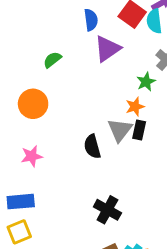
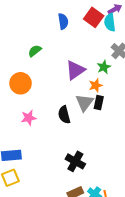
purple triangle: (107, 49) -> (75, 70), moved
pink star: (32, 156) -> (29, 118), moved

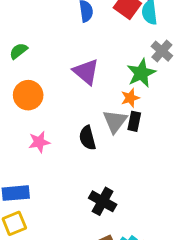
green semicircle: (35, 51) -> (18, 51), moved
green star: (104, 67) -> (141, 73), size x1.5
purple triangle: (75, 70) -> (86, 72), moved, turned -45

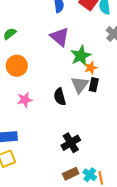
purple triangle: (86, 72) -> (60, 37), moved
green star: (141, 73) -> (81, 56), moved
black cross: (103, 201) -> (71, 143), turned 30

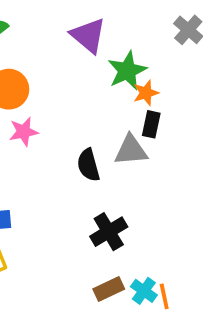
gray triangle: (80, 85) -> (131, 150), moved, turned 48
black semicircle: (60, 97) -> (88, 165), moved
pink star: (25, 100) -> (24, 132), moved

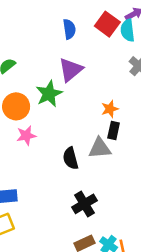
purple triangle: (88, 35) -> (71, 70), turned 40
green star: (127, 71) -> (49, 94), moved

